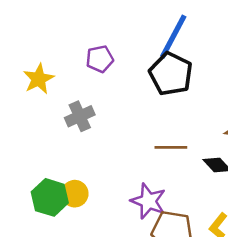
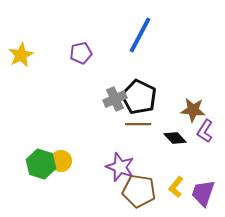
black pentagon: (171, 74) -> (139, 97), moved
yellow star: (39, 79) -> (21, 55), moved
gray cross: (80, 116) -> (115, 99), moved

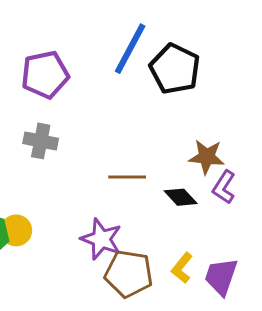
purple pentagon: (81, 53) -> (45, 75), size x1.5
black pentagon: (139, 97) -> (175, 69), moved
gray cross: (115, 99) -> (41, 141), moved, turned 35

